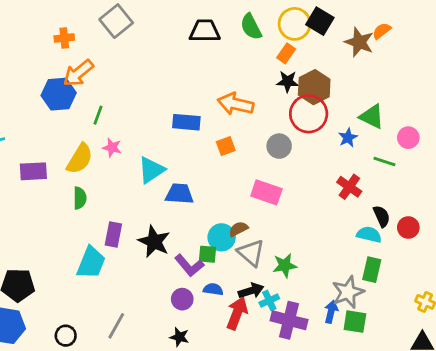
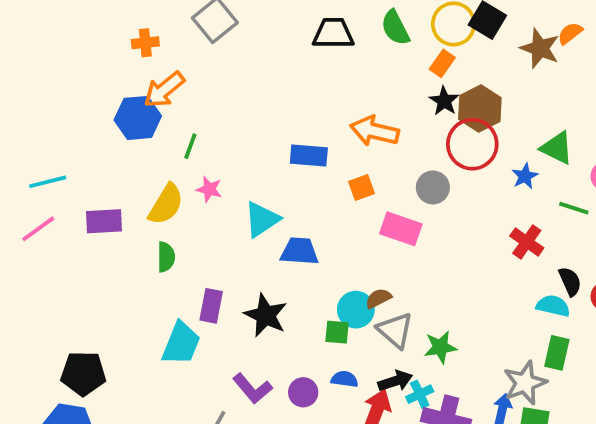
black star: (288, 81) -> (444, 101), turned 30
pink rectangle: (266, 192) -> (401, 229), moved
purple L-shape: (189, 265) -> (252, 389), moved

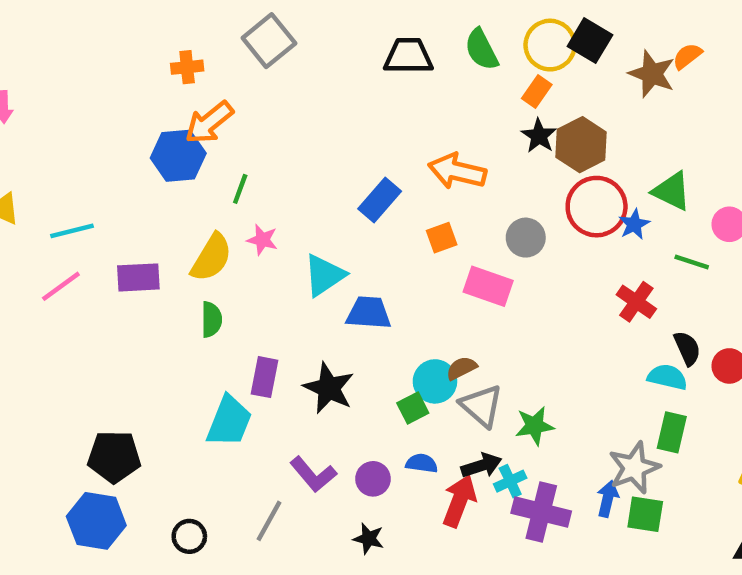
red circle: (472, 144) -> (597, 207), moved
blue rectangle: (309, 155) -> (380, 200), turned -54
green square: (337, 332) -> (413, 408), turned -32

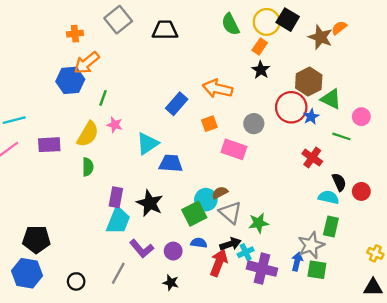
black trapezoid: (408, 56) -> (165, 30), moved
brown hexagon: (581, 145) -> (309, 82), moved
green square: (413, 408) -> (194, 214), size x1.5
cyan trapezoid: (229, 421) -> (118, 221), moved

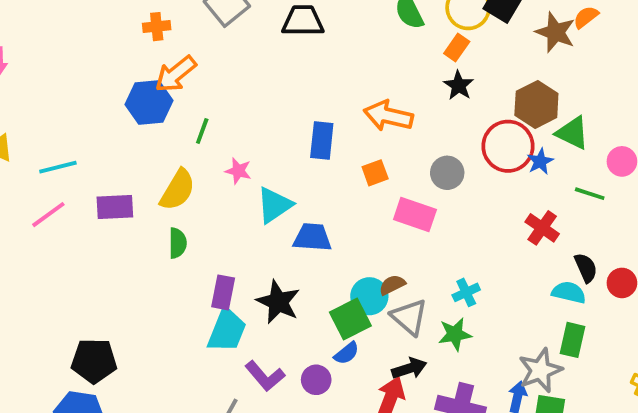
blue rectangle: (177, 104) -> (322, 141), turned -35
pink star: (115, 125) -> (238, 171), moved
blue semicircle: (199, 243) -> (347, 353), moved, turned 133
cyan cross: (246, 252) -> (466, 292), moved

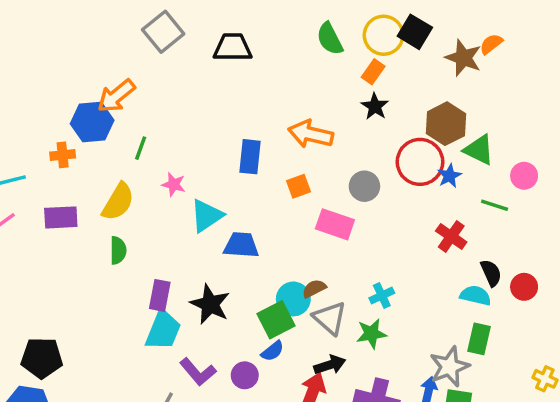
orange cross: (157, 27) -> (63, 155), moved

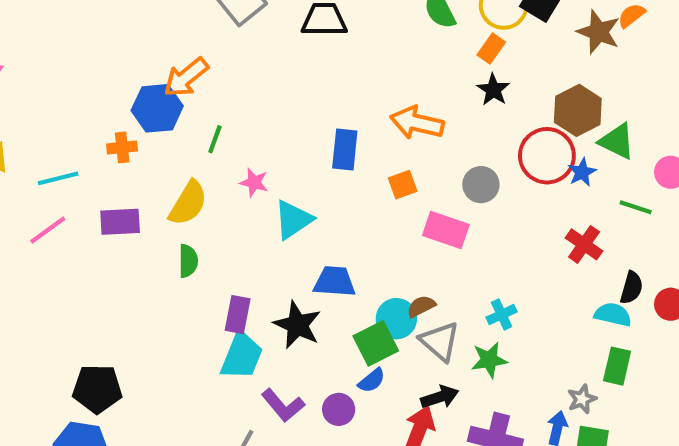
blue trapezoid: (241, 245) -> (335, 282), moved
black semicircle: (491, 273) -> (631, 288), turned 40
gray star: (449, 367) -> (582, 399), size x0.6

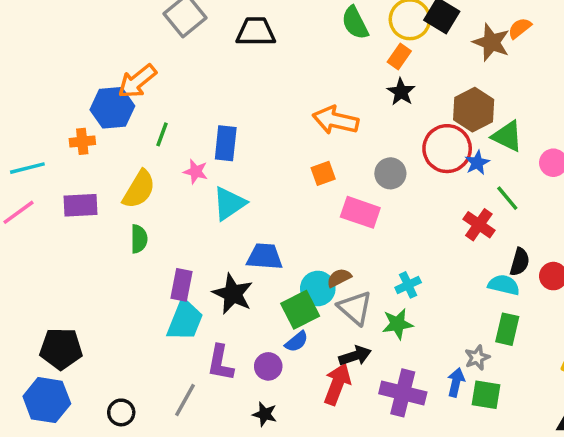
blue rectangle: (345, 150) -> (226, 143), moved
green line: (636, 207) -> (507, 198), moved, turned 32
purple L-shape: (283, 405) -> (220, 363), turned 51

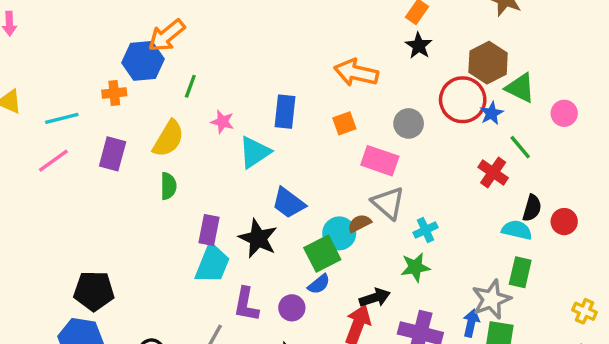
blue rectangle: (226, 143) -> (285, 112), moved
purple rectangle: (80, 205) -> (113, 154), turned -72
blue trapezoid: (265, 257) -> (288, 203), turned -147
gray triangle: (355, 308) -> (388, 203), moved
gray star: (477, 358) -> (491, 299), size x1.6

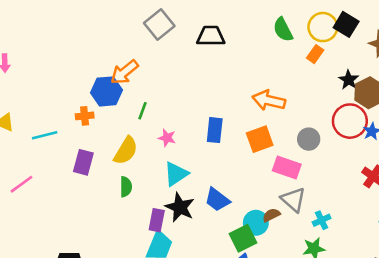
black star: (419, 46) -> (349, 80), moved
orange square: (344, 123) -> (260, 139), size x1.5
cyan triangle: (255, 152) -> (176, 174), moved
pink line: (53, 161) -> (21, 184), moved
black star: (258, 238) -> (180, 207), moved

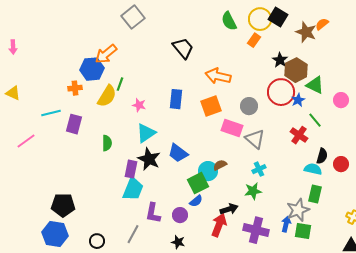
black trapezoid: (211, 36) -> (183, 48), moved, turned 50
cyan line: (45, 135) -> (51, 113), moved
yellow semicircle: (126, 151) -> (107, 96), moved
gray triangle: (293, 200) -> (255, 139), moved

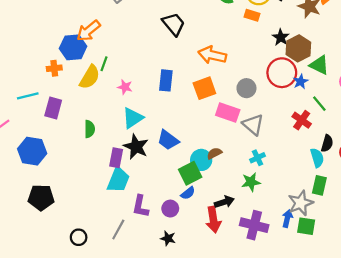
orange rectangle: (254, 40) -> (252, 15), turned 72
cyan semicircle: (313, 169) -> (317, 158), turned 60
red arrow: (219, 225) -> (213, 220), turned 150
blue hexagon: (55, 234) -> (32, 151), moved

